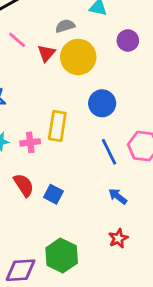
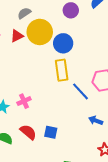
red triangle: (46, 53) -> (17, 36), turned 40
blue circle: (102, 103) -> (63, 43), moved
yellow rectangle: (57, 126) -> (62, 70), moved

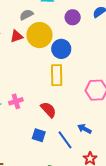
blue line: (81, 91) -> (65, 140), moved
red semicircle: (28, 132) -> (48, 110), moved

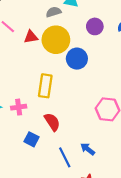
gray semicircle: (26, 15) -> (54, 12), moved
yellow rectangle: (57, 75) -> (45, 86), moved
blue square: (39, 135) -> (32, 139), moved

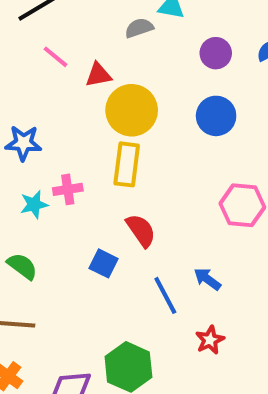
yellow circle: (56, 40) -> (132, 110), moved
blue circle: (77, 59) -> (216, 116), moved
pink cross: (19, 107) -> (68, 189), moved

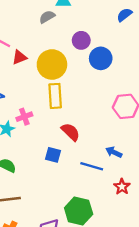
purple circle: (216, 53) -> (81, 40), moved
red triangle: (98, 75) -> (19, 57), moved
blue line: (165, 295) -> (92, 166), turned -35

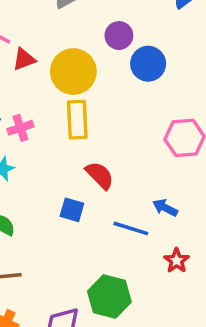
pink cross: (24, 117) -> (20, 128), moved

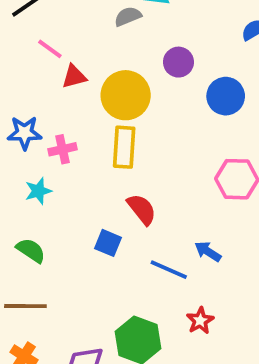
blue circle: (148, 64) -> (226, 96), moved
red star: (177, 261) -> (200, 321), moved

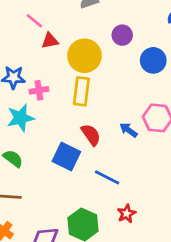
cyan star: (38, 191) -> (21, 118), size x1.5
blue square: (108, 243) -> (66, 157), size x1.5
blue arrow: (208, 252) -> (129, 130), moved

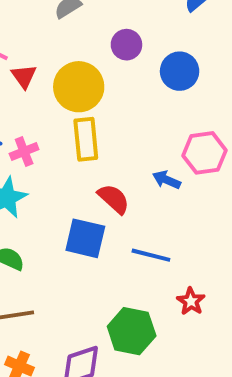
red triangle: (50, 41) -> (24, 76), turned -42

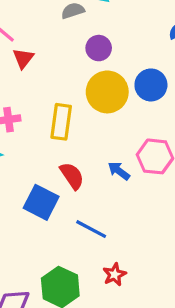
purple circle: (126, 45) -> (99, 48), moved
yellow circle: (79, 87) -> (107, 92), moved

